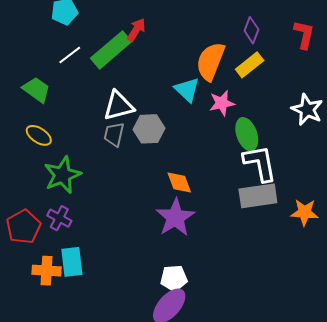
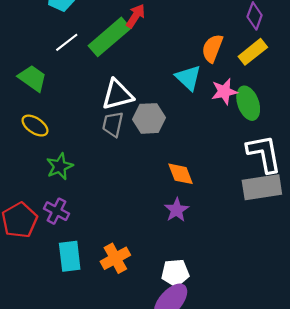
orange semicircle: (210, 61) -> (212, 48), size x0.7
green ellipse: (247, 134) -> (248, 103), moved
green star: (62, 175) -> (60, 166), size x0.7
purple star: (175, 217) -> (177, 210), size x0.6
orange cross: (47, 271) -> (115, 258), moved, turned -32

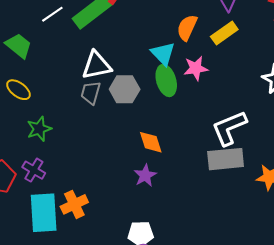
green ellipse: (248, 103) -> (166, 80), moved
white L-shape: (264, 154) -> (229, 128), turned -105
cyan rectangle: (70, 256) -> (44, 213), size x1.4
orange cross: (115, 258) -> (74, 204), moved

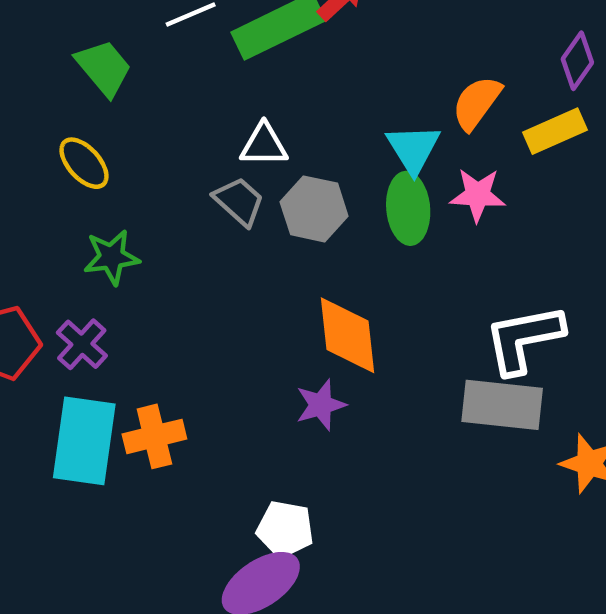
white triangle: (97, 65) -> (264, 145), size x0.7
gray trapezoid: (91, 93) -> (239, 201), turned 105
orange diamond: (151, 142) -> (348, 335), size x1.4

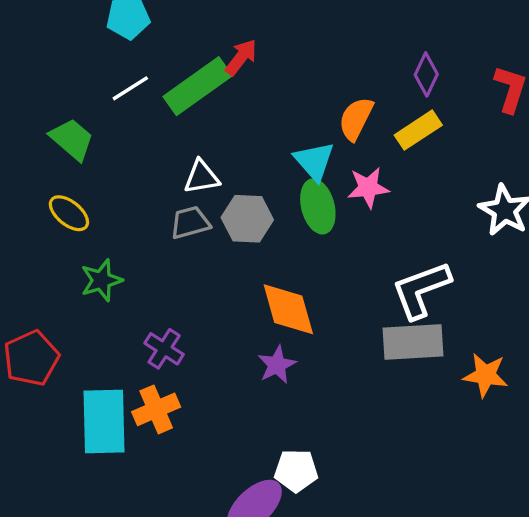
gray trapezoid: (239, 201) -> (190, 222), turned -48
purple cross: (82, 344) -> (164, 349), moved
white pentagon: (285, 529) -> (296, 471), moved

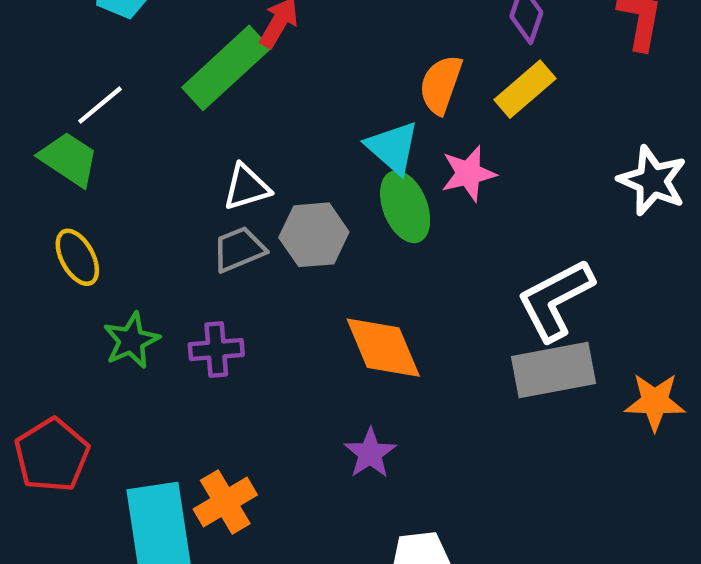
white line: (130, 88) -> (100, 105), moved
yellow ellipse: (69, 213) -> (77, 257), turned 30
purple cross: (164, 349) -> (216, 350), moved, turned -30
purple star: (277, 365) -> (370, 453), moved

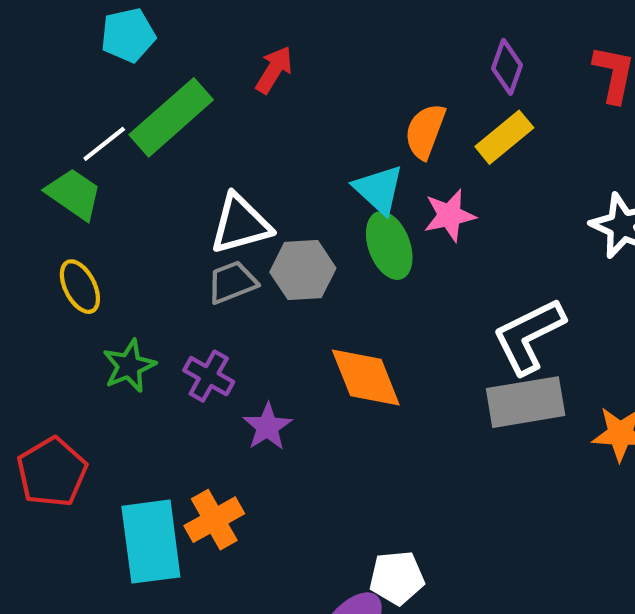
green rectangle: (226, 68) -> (171, 117), moved
white triangle: (247, 187) -> (240, 224), size x1.4
purple cross: (216, 350) -> (209, 376), turned 33
purple star: (370, 453) -> (267, 427), moved

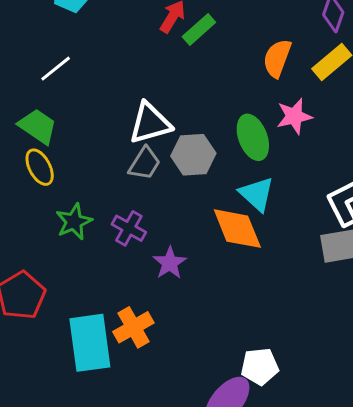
green rectangle: (171, 117) -> (199, 29), moved, size x0.6
cyan triangle: (379, 189) -> (257, 194), moved
green trapezoid: (74, 194) -> (38, 126), moved
gray trapezoid: (232, 282) -> (145, 163), turned 144

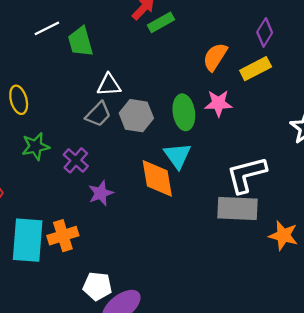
white triangle: (150, 123) -> (109, 85), size x0.7
green trapezoid: (38, 126) -> (80, 42), moved, turned -152
white pentagon: (260, 366) -> (97, 286), moved

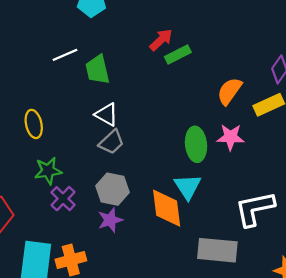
white triangle: (109, 85) -> (107, 115), moved, turned 30
gray hexagon: (136, 116) -> (112, 189), moved
purple cross: (76, 160) -> (63, 199), moved
gray rectangle: (238, 209) -> (217, 250), moved

